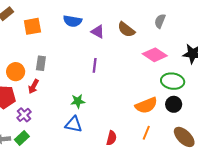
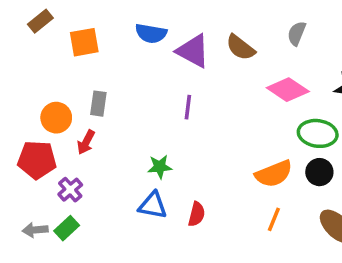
purple triangle: (98, 32) -> (193, 51), size x1.5
red semicircle: (111, 138) -> (197, 214), moved

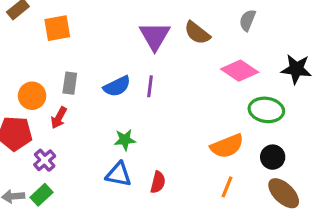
blue semicircle: (151, 33) -> (117, 86), moved, turned -36
purple triangle: (193, 51) -> (155, 36), turned 32
black circle: (319, 172) -> (273, 157), moved

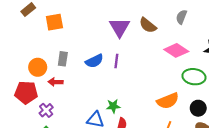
red arrow: (59, 118) -> (56, 82), turned 64
green star: (125, 140) -> (113, 106), moved

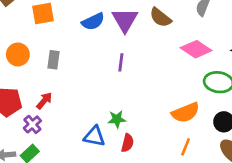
blue semicircle: (94, 61) -> (93, 21), moved
orange circle: (38, 67) -> (18, 54), moved
red arrow: (56, 82) -> (44, 101), moved, turned 128

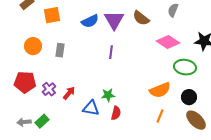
red arrow: (44, 101) -> (69, 93), moved
purple cross: (32, 124) -> (49, 89), moved

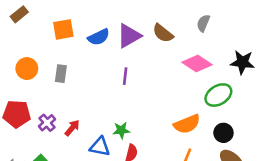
orange square: (52, 15) -> (63, 29), moved
purple triangle: (114, 20) -> (129, 36), turned 30
green ellipse: (185, 67) -> (218, 95), turned -40

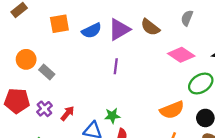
gray rectangle: (61, 74) -> (47, 72), moved, turned -56

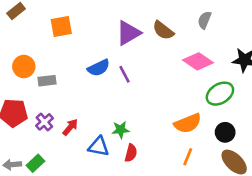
blue semicircle: (92, 31) -> (99, 68), moved
purple line: (116, 66) -> (124, 74), turned -35
gray rectangle: (47, 72) -> (47, 81), turned -49

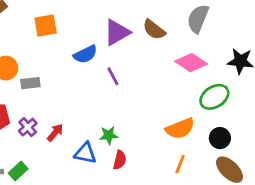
gray semicircle: (204, 20) -> (198, 19), size x1.5
blue semicircle: (99, 68) -> (85, 54), moved

